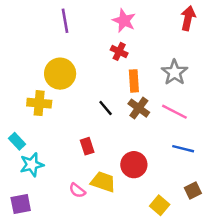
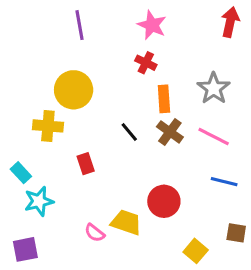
red rectangle: (87, 146) -> (86, 164), moved
brown square: (193, 190) -> (236, 233), turned 35

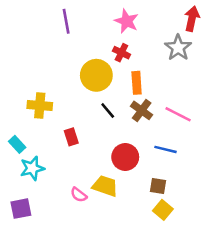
gray star: (214, 88) -> (178, 48), moved
yellow circle: (74, 90) -> (96, 75), moved
blue line: (224, 182) -> (165, 149), moved
red circle: (164, 201) -> (125, 157), moved
brown square: (236, 233) -> (158, 186), moved

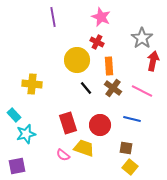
red arrow: (192, 19) -> (153, 61), moved
red rectangle: (71, 137) -> (68, 123), moved, size x1.5

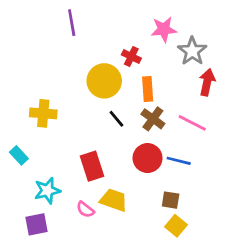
pink star: (101, 17) -> (164, 29), moved, turned -30
red circle: (100, 125) -> (148, 158), moved
cyan star: (26, 134) -> (47, 191), moved
purple square: (17, 166) -> (36, 224), moved

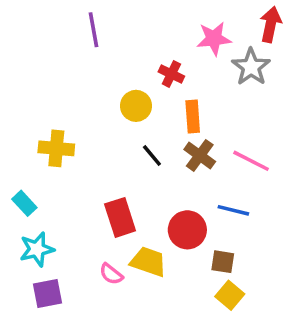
yellow circle: (104, 81) -> (136, 106), size x0.7
red arrow: (207, 82) -> (271, 24), moved
red circle: (148, 158) -> (187, 230), moved
cyan star: (47, 191) -> (37, 249), moved

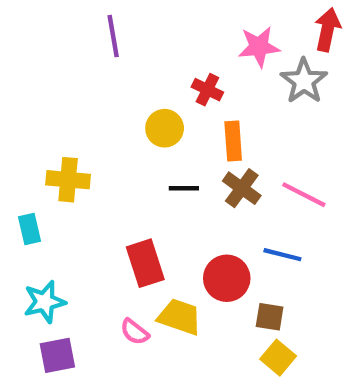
black line: (152, 155) -> (184, 188), turned -50
cyan rectangle: (24, 203) -> (30, 229), moved, turned 30

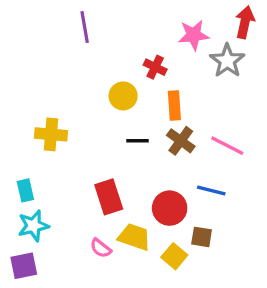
cyan rectangle: (30, 229) -> (25, 190), moved
purple square: (57, 355) -> (24, 266), moved
yellow square: (278, 358) -> (174, 256), moved

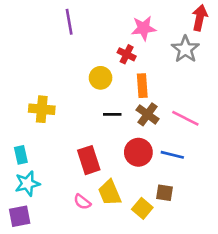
pink star: (194, 35) -> (144, 28), moved
red circle: (170, 208) -> (138, 152), moved
yellow trapezoid: (134, 237) -> (110, 193), turned -132

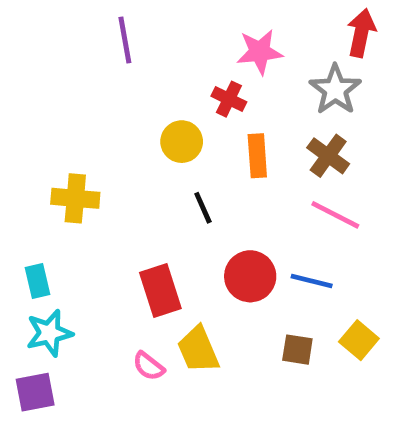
black line: (112, 114) -> (203, 208), turned 66
brown cross: (148, 114) -> (328, 156), moved
yellow square: (142, 208) -> (359, 340), moved

